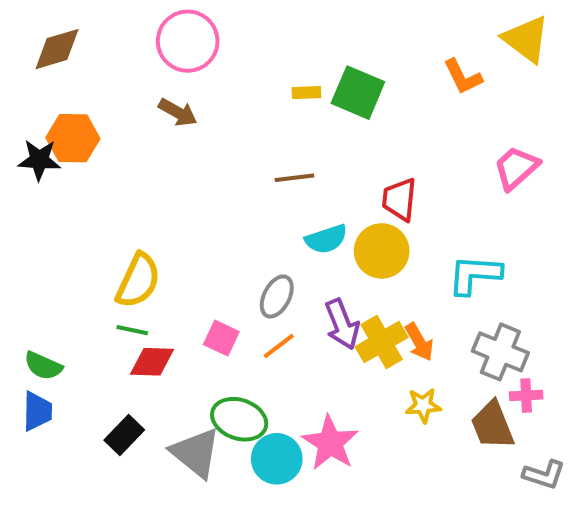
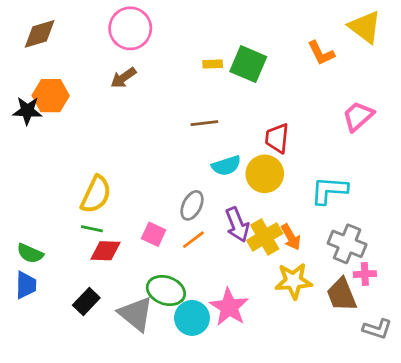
brown arrow: (178, 112) -> (123, 78), turned 116
yellow star: (423, 405) -> (294, 281), size x1.5

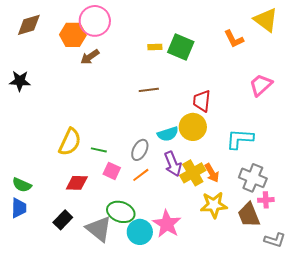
orange hexagon: (51, 96) -> (73, 35), moved
cyan semicircle: (226, 166) -> (168, 134), moved
green line: (92, 229) -> (99, 150), moved

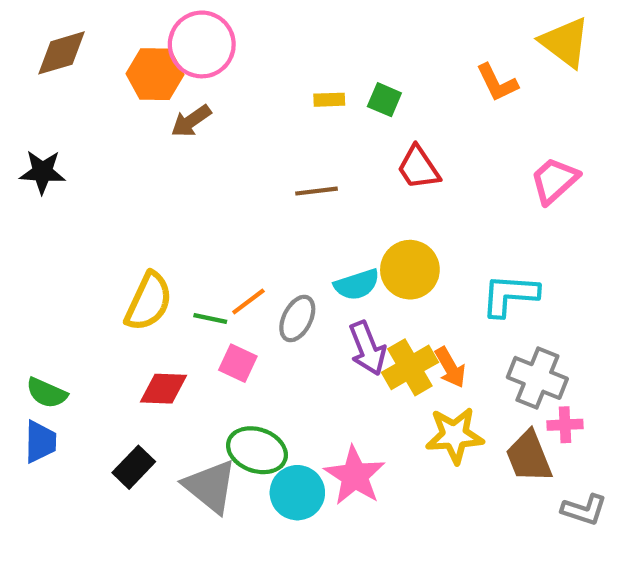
green square: (181, 47) -> (384, 100), size x0.6
red trapezoid: (202, 101) -> (418, 168), moved, turned -40
orange line: (141, 175) -> (248, 302), moved

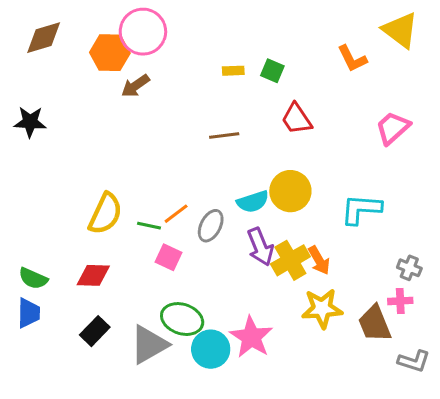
gray cross: (537, 378) -> (409, 268), moved, size x0.6
red diamond: (163, 389) -> (93, 275), moved
gray triangle: (210, 486) -> (149, 345), turned 51

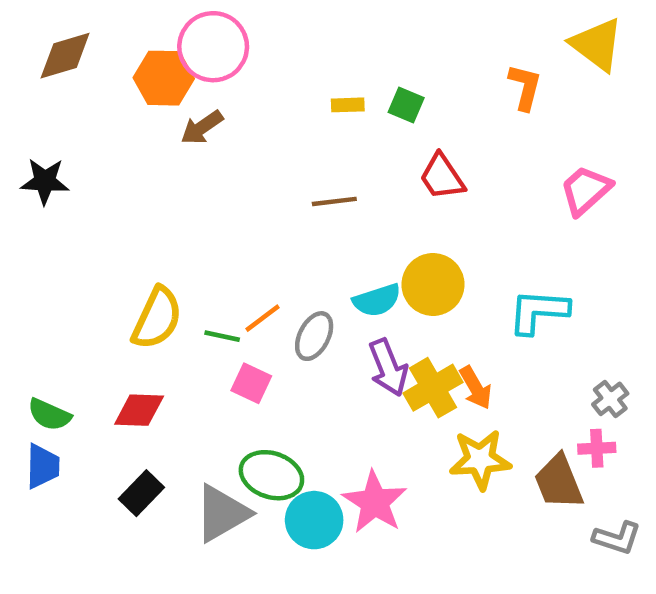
orange L-shape: (352, 59) -> (525, 87), turned -140
gray cross: (409, 268) -> (610, 399), turned 30

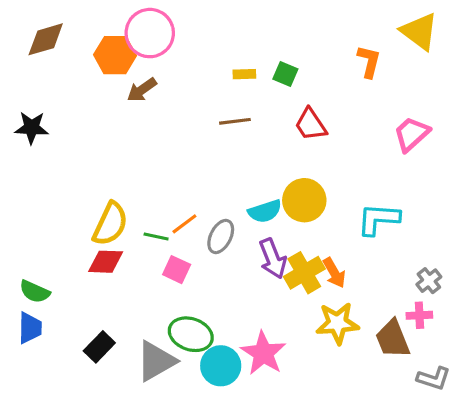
brown line: (334, 201) -> (235, 121), moved
red diamond: (139, 410) -> (106, 262), moved

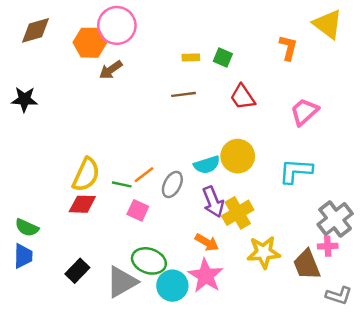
pink trapezoid: (412, 134) -> (304, 112), moved
orange arrow: (334, 273) -> (207, 242), moved, turned -30
gray cross: (429, 281) -> (335, 219), size x1.8

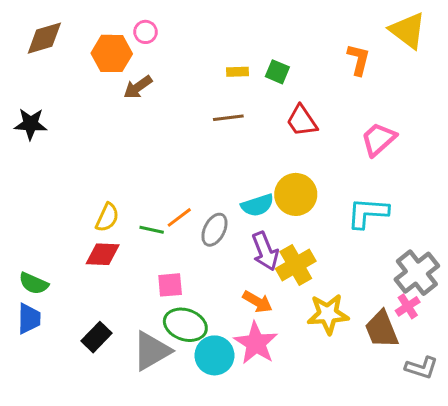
pink circle: (117, 25) -> (146, 32), size x0.5
yellow semicircle: (86, 175) -> (107, 217), size x0.7
pink square: (138, 210) -> (170, 285), moved, turned -30
pink cross: (328, 246) -> (408, 306), turned -30

